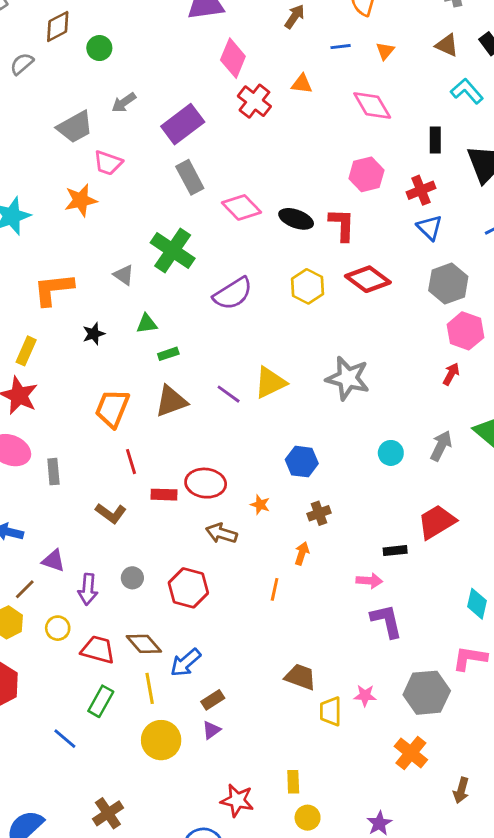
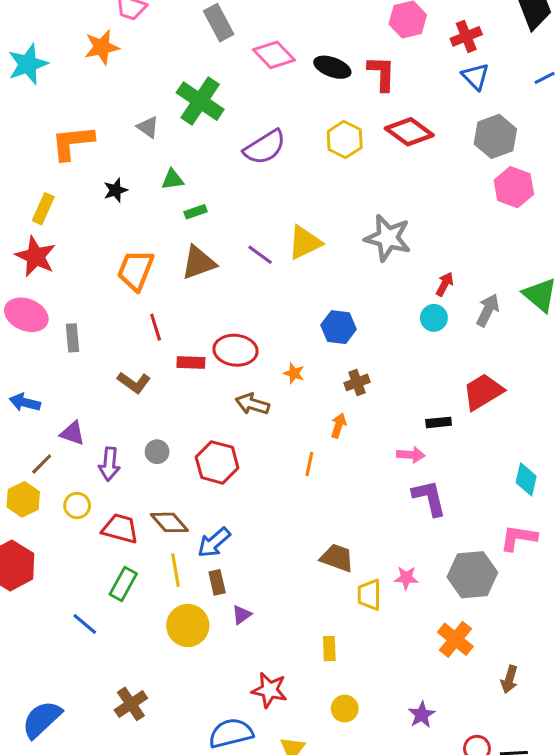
red arrow: (451, 374) -> (445, 284), moved
brown rectangle: (213, 700) -> (217, 582), moved, turned -70
yellow rectangle: (293, 782) -> (329, 649), moved

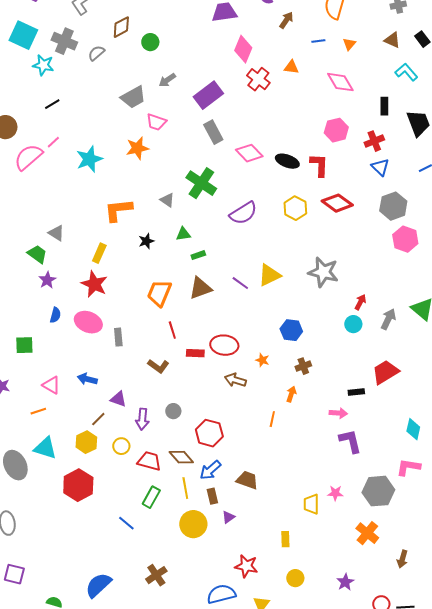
red hexagon: (217, 462) -> (209, 433), moved
brown trapezoid: (337, 558) -> (247, 480), moved

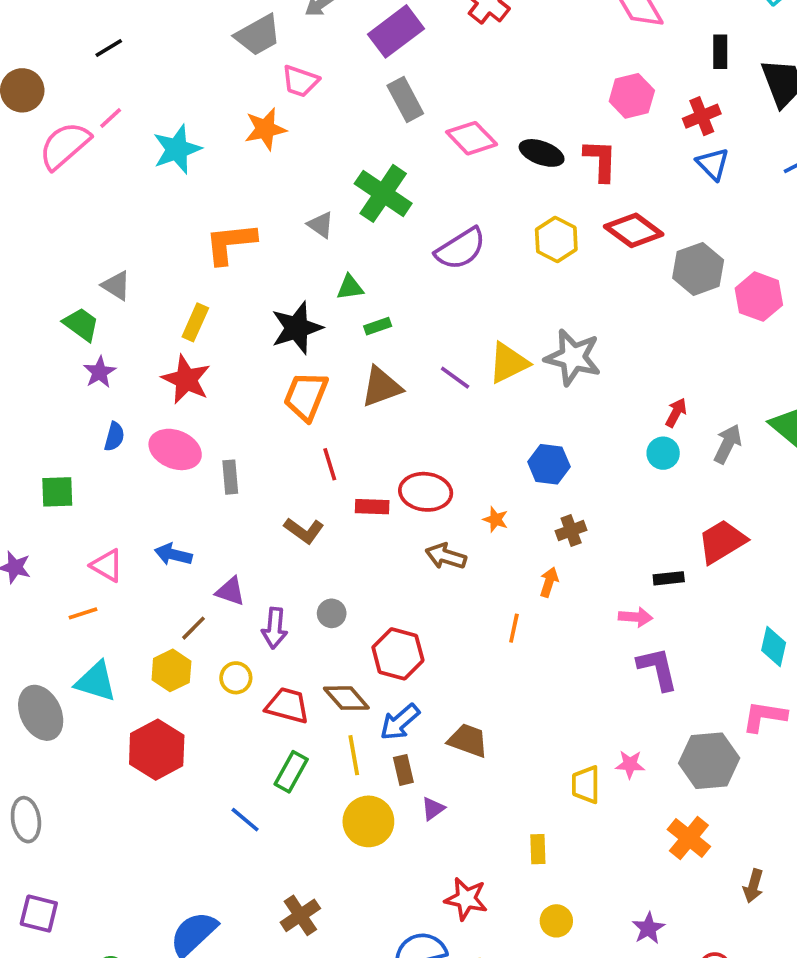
gray hexagon: (393, 206) -> (698, 269), moved
black star: (146, 241) -> (297, 328), moved, size x1.8
gray star: (323, 272) -> (573, 357), moved

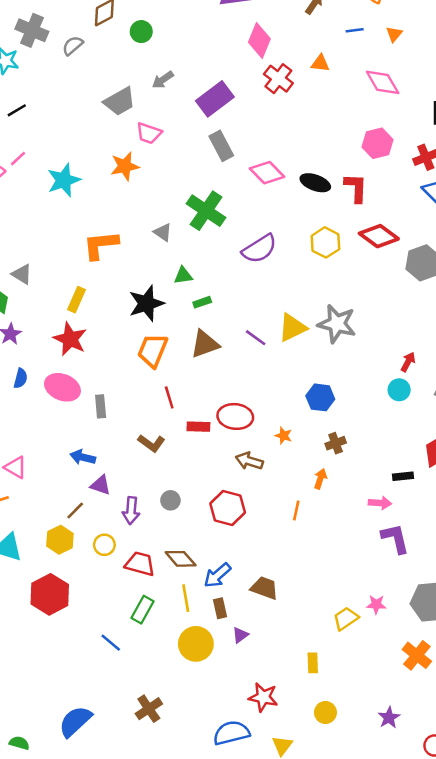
blue arrow: (173, 554) -> (83, 457), moved
red hexagon: (398, 654) -> (228, 508), moved
yellow trapezoid: (586, 785) -> (346, 618), turned 56

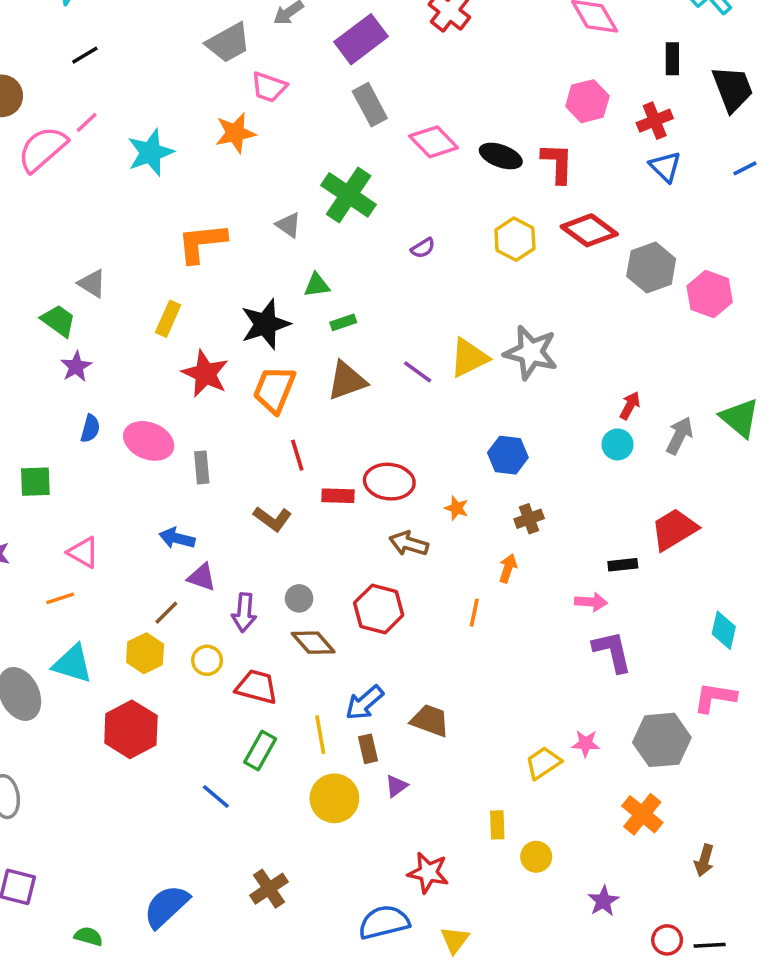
purple semicircle: (259, 249) -> (423, 248), size x0.5
red star: (70, 339) -> (205, 374), moved
brown diamond: (181, 559) -> (313, 643), moved
yellow circle: (325, 712) -> (536, 857), moved

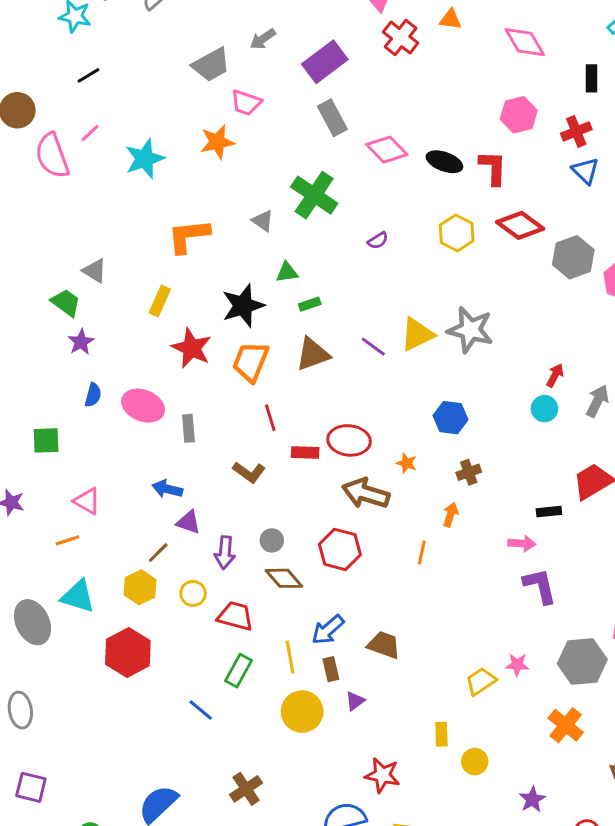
pink semicircle: (42, 149) -> (52, 156), turned -69
brown arrow: (409, 544) -> (366, 493), size x1.4

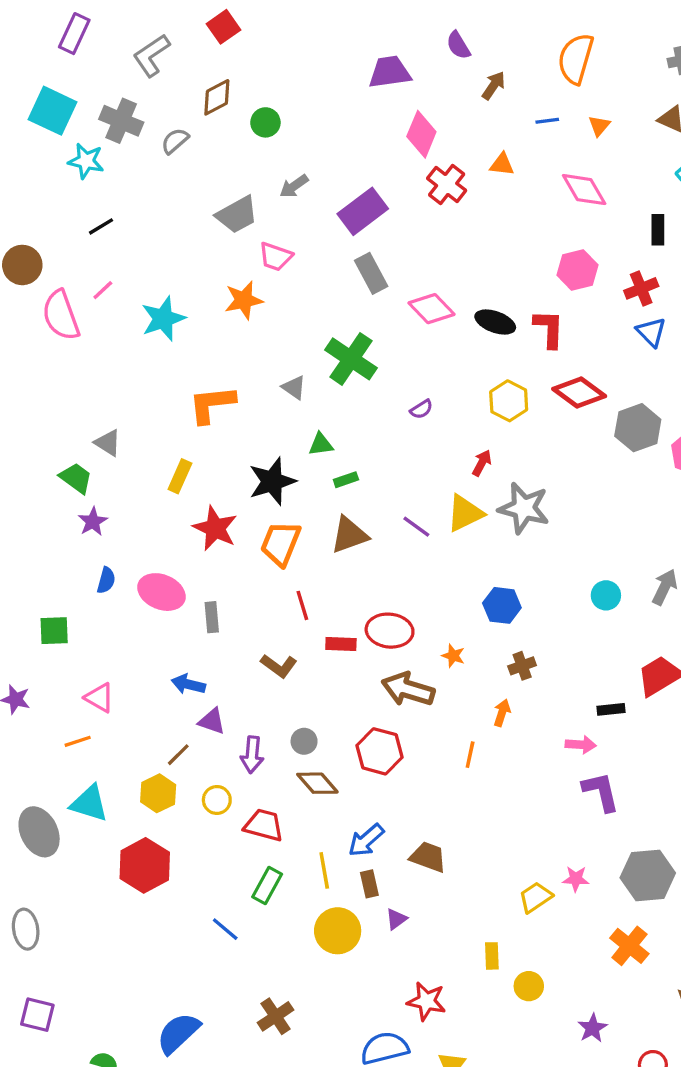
red arrow: (555, 375) -> (482, 463), moved

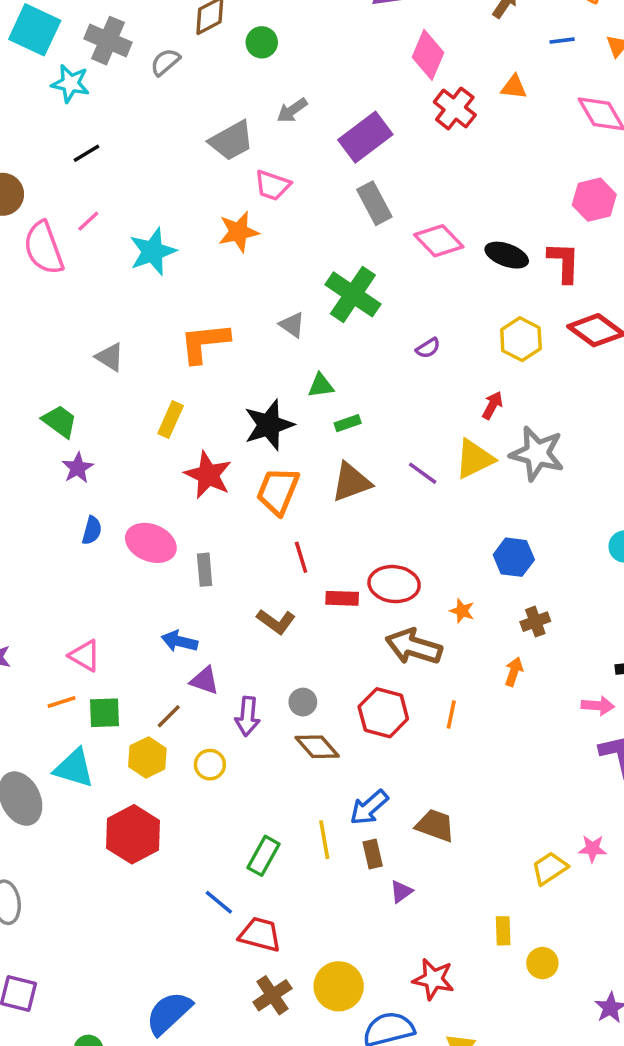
gray triangle: (108, 443) -> (110, 357), moved
green square: (54, 631) -> (104, 713), moved
orange line: (470, 755) -> (451, 715), moved
red trapezoid: (264, 825) -> (260, 934), moved
yellow circle: (338, 931) -> (339, 986), moved

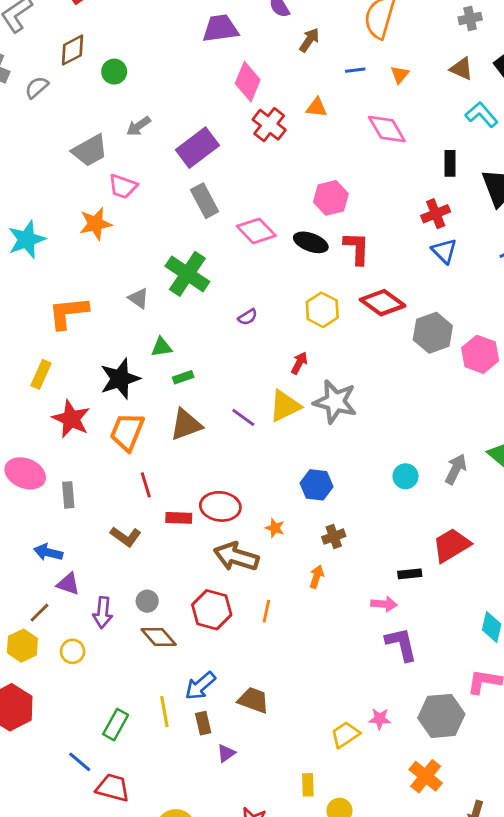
pink hexagon: (594, 200) -> (331, 198), moved

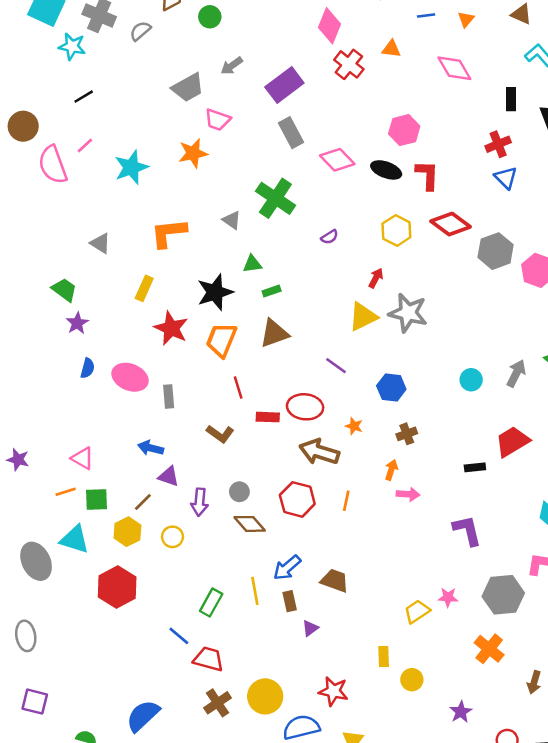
purple line: (243, 417) -> (336, 366), moved
pink arrow: (384, 604) -> (408, 494), moved

